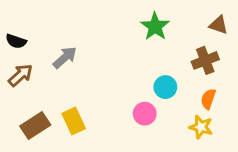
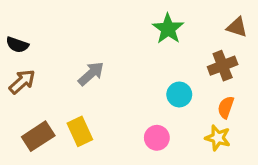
gray arrow: (65, 57) -> (91, 74), moved
pink circle: (145, 114) -> (157, 138), moved

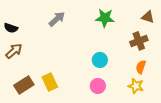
green star: (168, 29) -> (105, 18), turned -30
gray arrow: (91, 74) -> (57, 19), moved
cyan circle: (179, 94) -> (100, 60), moved

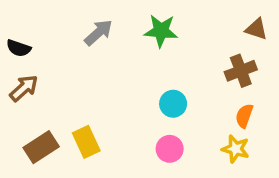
green star: (105, 18) -> (161, 31), moved

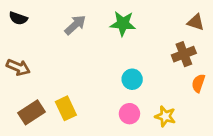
black semicircle: (19, 48) -> (18, 18), moved
brown arrow: (24, 88) -> (18, 67), turned 65
orange semicircle: (244, 116) -> (198, 83), moved
yellow star: (236, 149) -> (165, 116), moved

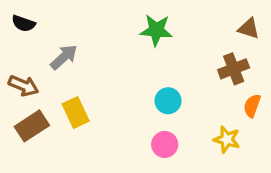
gray arrow: (75, 25) -> (64, 57), moved
yellow rectangle: (66, 108) -> (76, 113), moved
brown rectangle: (31, 112) -> (32, 126), moved
yellow star: (165, 116) -> (227, 139), moved

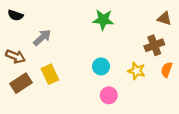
cyan circle: (168, 101) -> (101, 66), moved
yellow star: (227, 139) -> (137, 71), moved

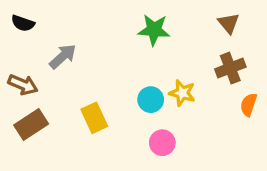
brown triangle: (164, 19) -> (229, 23), moved, turned 32
yellow star: (137, 71) -> (182, 93), moved
yellow rectangle: (50, 74) -> (94, 118), moved

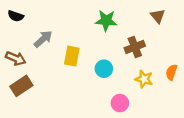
brown cross: (230, 68) -> (135, 47), moved
yellow star: (182, 93) -> (144, 79), moved
yellow rectangle: (94, 118) -> (72, 56), moved, turned 36
pink circle: (162, 143) -> (120, 103), moved

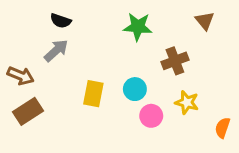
black semicircle: (16, 16) -> (61, 21), moved
yellow rectangle: (72, 56) -> (93, 94), moved
orange semicircle: (171, 72) -> (223, 128), moved
pink circle: (120, 103) -> (151, 116), moved

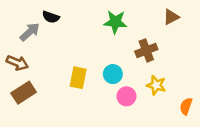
brown triangle: (205, 21) -> (171, 17), turned 42
gray arrow: (56, 50) -> (30, 32), moved

